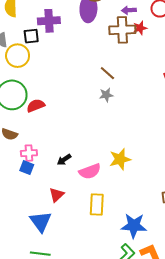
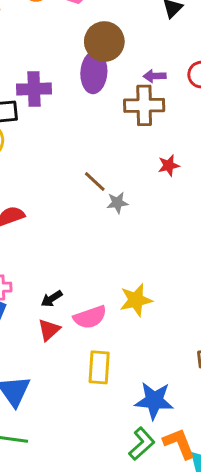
red star: (140, 28) -> (169, 165), moved
brown line: (107, 73) -> (95, 182), moved
red triangle: (56, 195) -> (49, 330), moved

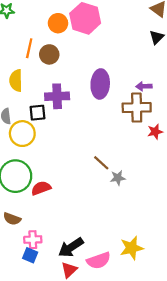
brown circle: (104, 42) -> (49, 54), moved, size x0.7
red star: (169, 165) -> (155, 132), moved
black arrow: (52, 299) -> (71, 247), size x1.6

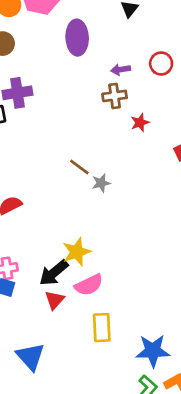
purple ellipse: (100, 84) -> (77, 38), moved
brown cross: (137, 108) -> (115, 96), size x0.7
yellow star: (132, 248) -> (77, 252), moved

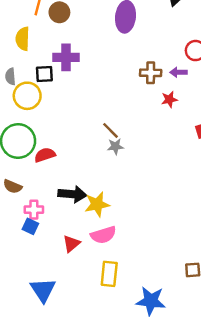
purple arrow: (121, 70) -> (178, 72), moved
gray star: (101, 183) -> (115, 146), moved
black arrow: (54, 273) -> (72, 194), moved, turned -144

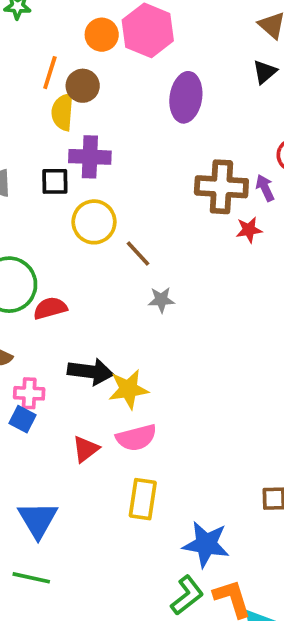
yellow semicircle: (23, 39) -> (63, 112), moved
purple arrow: (178, 72) -> (265, 188), turned 63
brown cross: (151, 73) -> (221, 187), size x1.5
yellow circle: (27, 96) -> (94, 222), moved
brown line: (111, 130) -> (138, 253), moved

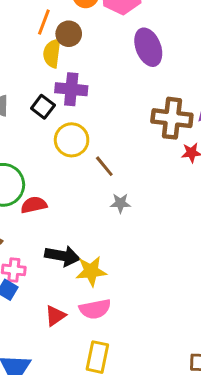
purple ellipse: (186, 97) -> (148, 47), turned -33
black square: (55, 181) -> (43, 107), turned 35

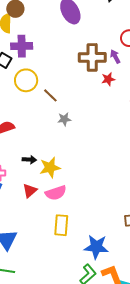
black arrow: (62, 256) -> (29, 160), size x0.6
red triangle: (55, 316) -> (30, 191), moved

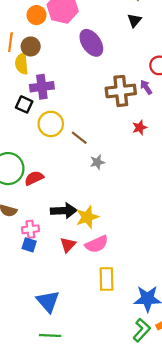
red star: (108, 79) -> (140, 128), moved
black arrow: (29, 160) -> (64, 211), size x1.6

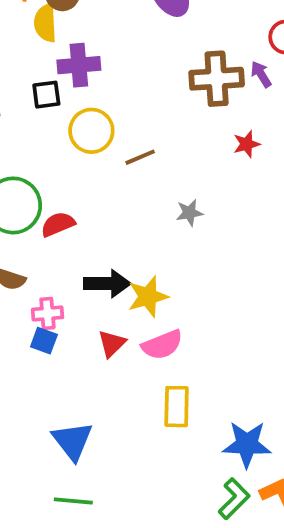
black square: (24, 104) -> (46, 95), turned -35
brown line: (79, 138) -> (140, 157), turned -63
gray star: (97, 162) -> (189, 213), moved

